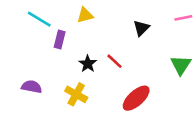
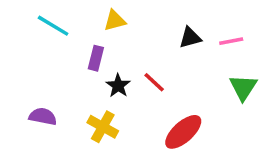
pink line: (183, 18) -> (231, 41), moved
black triangle: (141, 28) -> (190, 38), turned 30
purple rectangle: (60, 40) -> (96, 58), moved

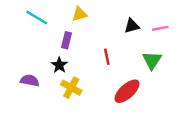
red line: (154, 82) -> (107, 57), turned 35
black star: (118, 86) -> (59, 65), moved
green triangle: (243, 87) -> (152, 60), moved

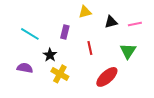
yellow triangle: (80, 14) -> (85, 12), moved
cyan line: (37, 18) -> (30, 34), moved
purple rectangle: (66, 40) -> (65, 32), moved

